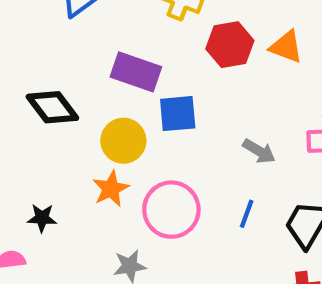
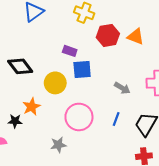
purple rectangle: (136, 72) -> (70, 51), moved, size x0.6
orange star: (111, 189) -> (32, 107), moved

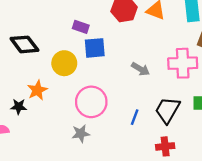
blue line: (116, 119) -> (135, 117), moved
gray star: (58, 145) -> (81, 134), moved

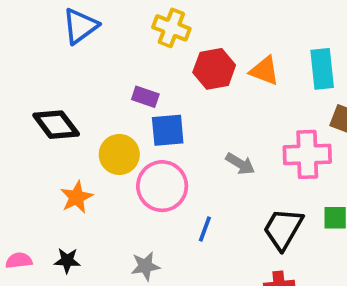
pink circle: (91, 102) -> (162, 186), moved
black star: (19, 107) -> (67, 261), moved
blue line: (135, 117) -> (205, 229), moved

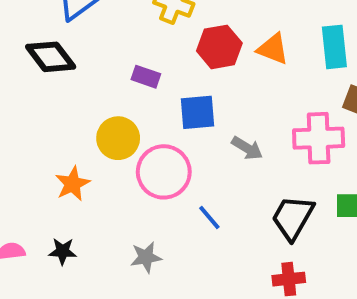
black diamond: (56, 125) -> (51, 57), moved
blue square: (168, 130) -> (197, 112), moved
blue line: (205, 229) -> (209, 218), turned -60

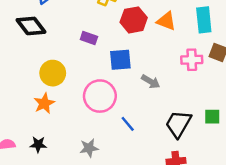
yellow circle: (118, 138) -> (53, 73), moved
pink cross: (319, 138) -> (192, 60), moved, size x0.7

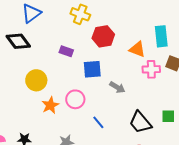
orange triangle: (166, 21) -> (137, 49), moved
pink circle: (100, 96) -> (75, 99), size x0.7
orange star: (44, 103) -> (50, 105), moved
black trapezoid: (178, 124) -> (140, 122), turned -70

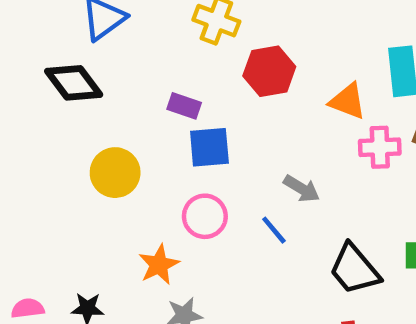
blue square: (92, 69) -> (209, 147), moved
orange star: (50, 105) -> (159, 265), moved
blue line: (98, 122) -> (274, 230), moved

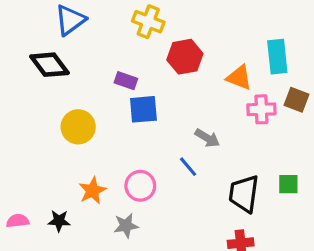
pink circle: (205, 216) -> (140, 186), moved
orange star: (159, 265) -> (92, 191), moved
black trapezoid: (354, 269) -> (244, 194), turned 48

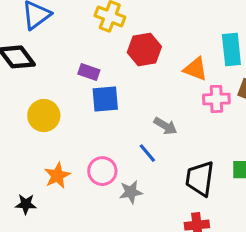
gray star: (126, 226) -> (131, 192), moved

